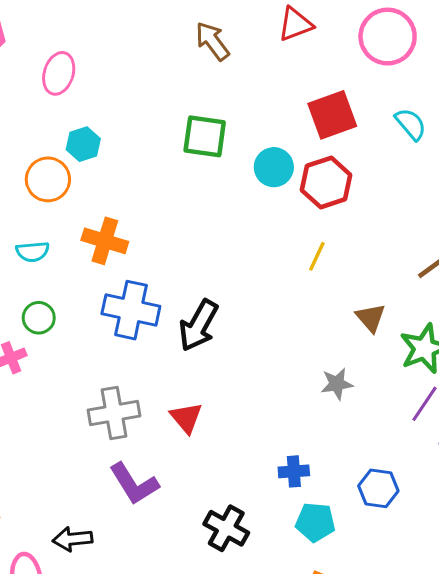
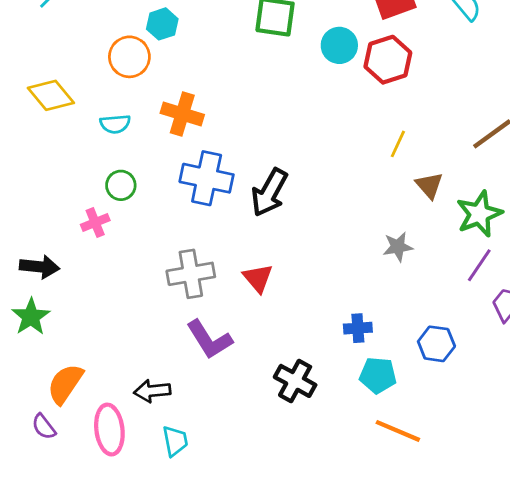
yellow line: (317, 256) -> (398, 144), moved

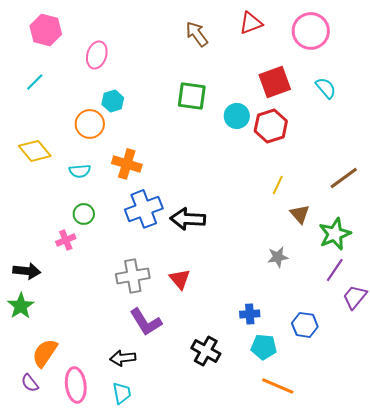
blue cross: (207, 178) -> (144, 209), turned -33
black arrow: (269, 192) -> (188, 219), turned 64
black arrow: (152, 391) -> (123, 358), moved

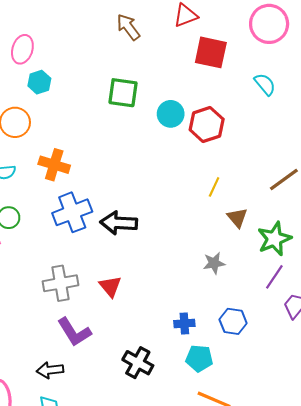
pink circle: (311, 31) -> (269, 24), moved
red square: (275, 82) -> (211, 52), moved, turned 32
cyan hexagon: (113, 101) -> (39, 82), moved
blue hexagon: (305, 325) -> (233, 321), moved

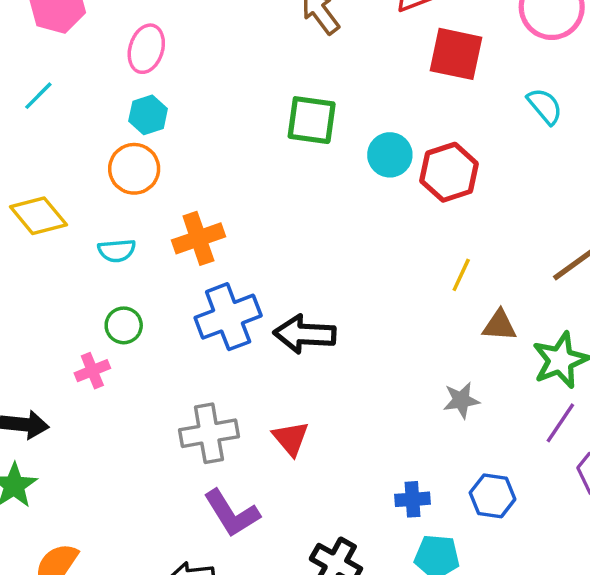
cyan hexagon: (39, 82) -> (148, 115), moved
orange cross: (54, 165) -> (198, 238), turned -36
brown triangle: (237, 218) -> (499, 325), turned -45

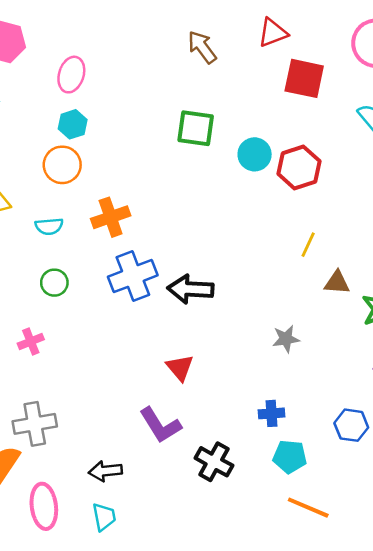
pink cross: (92, 371) -> (31, 341), moved
gray star: (461, 400) -> (286, 339), moved
gray cross: (209, 433) -> (35, 424), moved
blue hexagon: (493, 496) -> (351, 425), moved
purple L-shape: (232, 513) -> (160, 425), moved

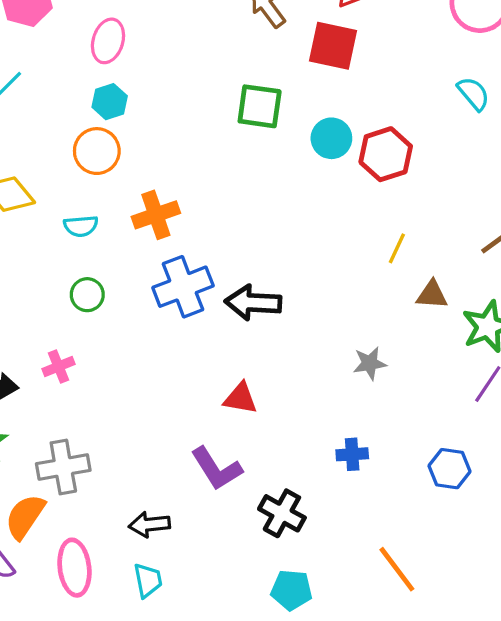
red square: (304, 78) -> (333, 46), moved
red triangle: (180, 368) -> (240, 398), turned -40
cyan pentagon: (290, 457) -> (292, 590), moved
orange line: (308, 508) -> (397, 569), turned 30

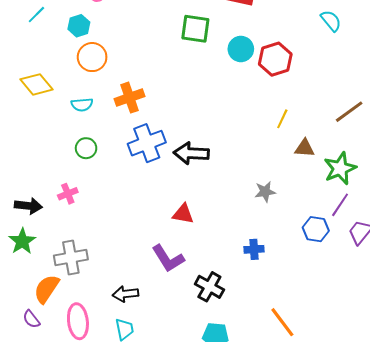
cyan hexagon: (110, 102) -> (79, 26), moved
blue hexagon: (450, 469) -> (316, 229), moved

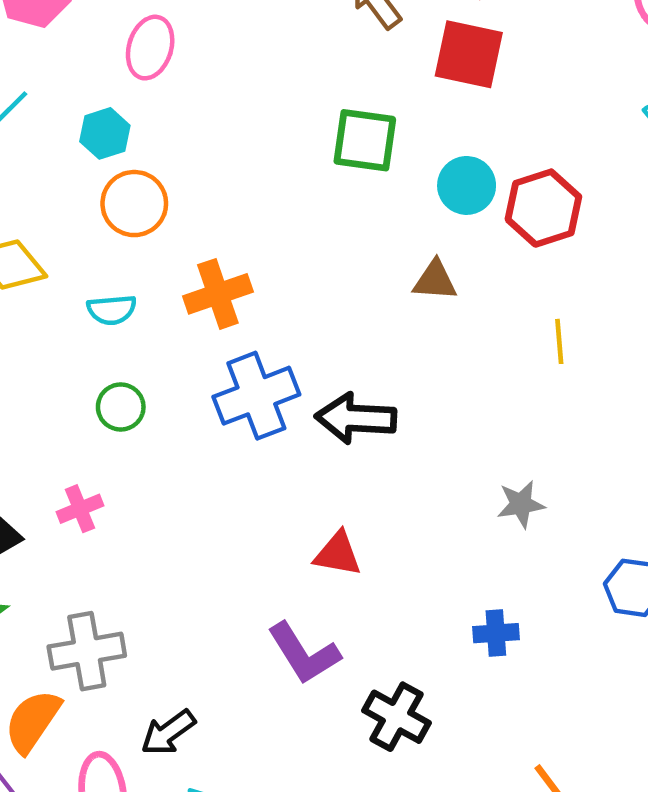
yellow line: (282, 119) -> (559, 341), turned -30
brown triangle: (305, 148) -> (435, 280), moved
black arrow: (125, 294) -> (168, 733), moved, turned -30

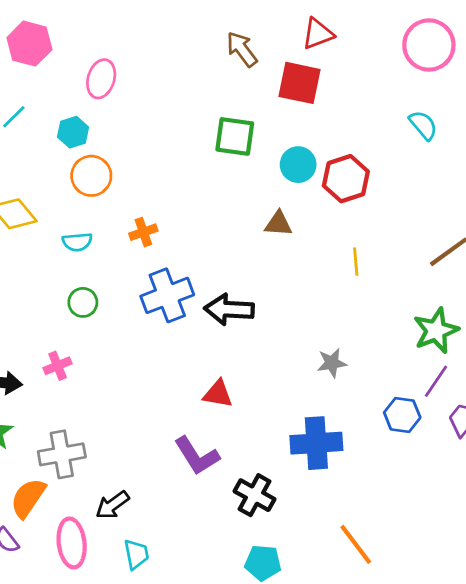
orange cross: (218, 294) -> (143, 232), size x0.7
blue cross: (496, 633) -> (316, 443), size x1.8

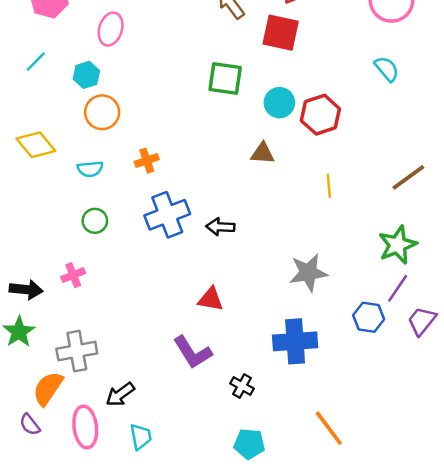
black arrow: (229, 309) -> (220, 227), size x0.7
gray star: (332, 363) -> (308, 273), size x1.5
black cross: (254, 495) -> (242, 386), size x0.7

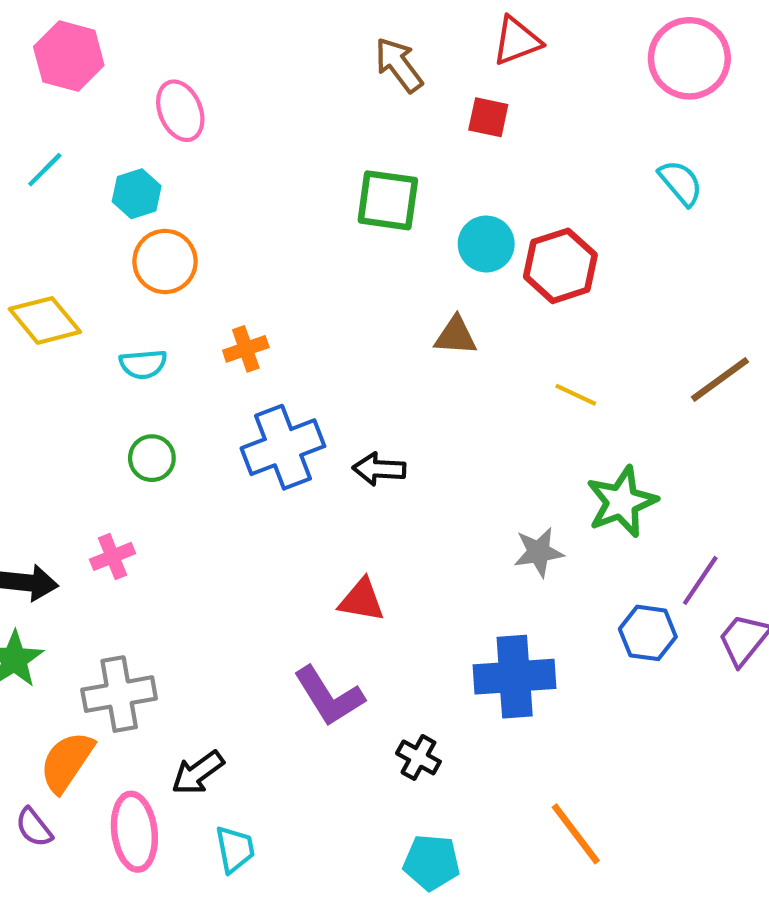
pink ellipse: (111, 29) -> (180, 111), turned -40
red square: (281, 33) -> (488, 117), size x0.6
yellow line: (329, 186) -> (576, 395), turned -60
green star: (398, 245) -> (622, 502), moved
gray star: (308, 273) -> (539, 552), size x0.7

